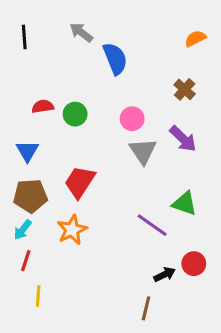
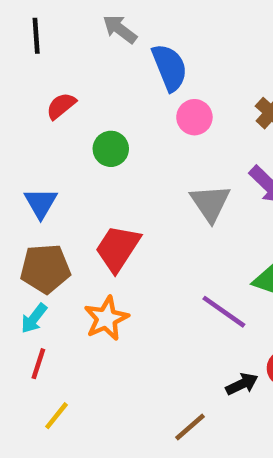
red semicircle: (43, 106) -> (61, 106), moved, turned -30
pink circle: (132, 119) -> (194, 117), moved
yellow line: (38, 296) -> (57, 416), turned 35
brown line: (146, 308) -> (190, 427), moved, turned 35

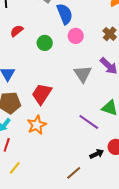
green circle: (111, 149) -> (45, 43), moved

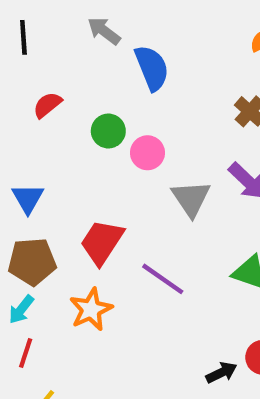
pink circle: (76, 36) -> (147, 153), moved
purple line: (89, 122) -> (163, 279), moved

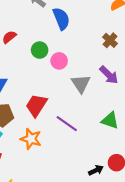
orange star: (91, 309) -> (31, 139), turned -30

